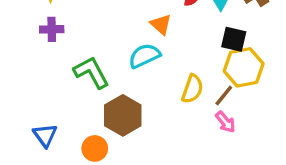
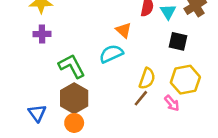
yellow hexagon: (244, 67) -> (185, 80), moved
brown line: (224, 96) -> (141, 98), moved
brown hexagon: (123, 115) -> (74, 98), moved

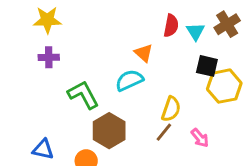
yellow hexagon: (185, 80) -> (224, 86), moved
brown hexagon: (74, 98) -> (109, 131), moved
blue triangle: (37, 113) -> (43, 149), turned -42

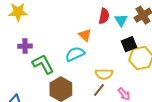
purple cross: (49, 57) -> (25, 46), moved
black square: (207, 66) -> (129, 44), turned -35
yellow semicircle: (171, 109) -> (104, 74), turned 72

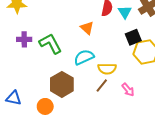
cyan semicircle: (75, 54) -> (84, 57), moved
green L-shape: (43, 64) -> (50, 44), moved

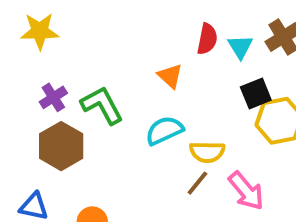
purple cross: (24, 39) -> (53, 97), turned -32
brown hexagon: (62, 84) -> (61, 146), moved
pink arrow: (128, 90) -> (246, 191), size x1.5

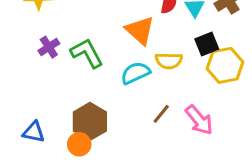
orange triangle: (170, 76) -> (140, 30), size x1.5
brown hexagon: (61, 146) -> (90, 121), moved
yellow semicircle: (207, 152) -> (169, 61), moved

